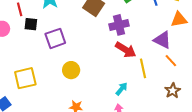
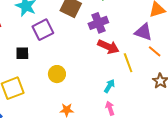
black square: (31, 24) -> (22, 53), moved
purple square: (55, 38) -> (43, 30), moved

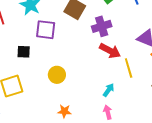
purple square: (43, 30) -> (46, 30), turned 30

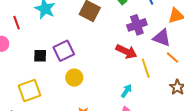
purple cross: (102, 26) -> (137, 25), moved
purple square: (46, 30) -> (64, 51), moved, turned -30

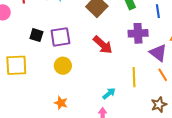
red arrow: (126, 52) -> (103, 45), moved

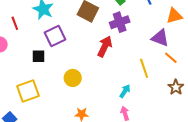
purple cross: (138, 33) -> (120, 22), moved
purple square: (60, 37) -> (55, 36), moved
red arrow: (103, 45) -> (105, 46), turned -90

